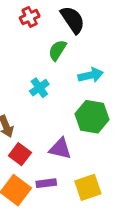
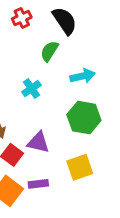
purple triangle: (60, 149) -> (38, 142), moved
yellow square: (88, 187) -> (80, 167), moved

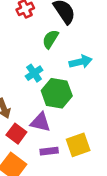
green hexagon: (84, 118) -> (57, 93), moved
purple rectangle: (38, 184) -> (49, 151), moved

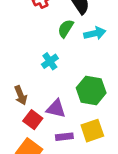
cyan arrow: (81, 62) -> (95, 33), moved
green hexagon: (57, 93) -> (91, 90), moved

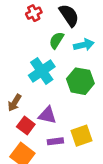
cyan cross: (50, 61) -> (42, 71), size x1.6
green hexagon: (91, 90) -> (80, 81), moved
brown arrow: (21, 95) -> (15, 103), turned 54

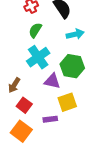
green semicircle: (57, 40) -> (35, 30), moved
purple triangle: (47, 115) -> (52, 81), moved
yellow square: (81, 136) -> (67, 102), moved

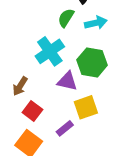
green semicircle: (35, 30) -> (66, 18), moved
purple rectangle: (50, 119) -> (65, 128), turned -32

